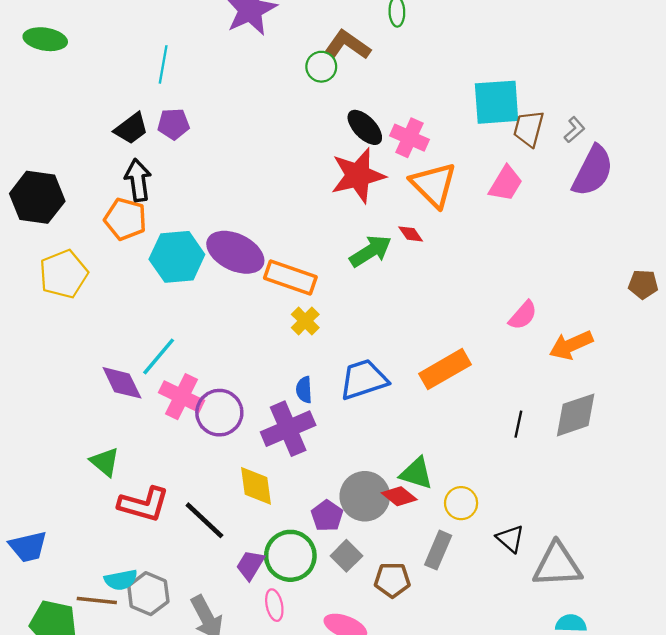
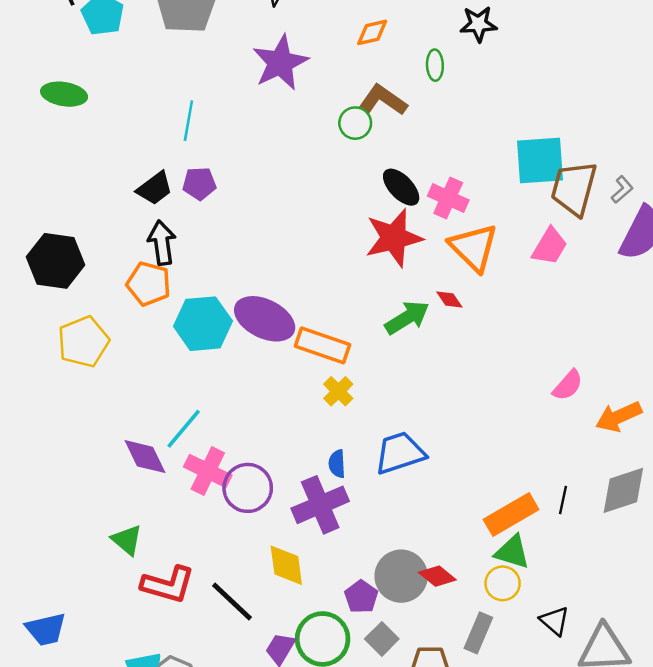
brown trapezoid: (529, 129) -> (574, 188), size x1.4
orange rectangle: (445, 369) -> (511, 515), moved
green triangle: (416, 473) -> (512, 552), moved

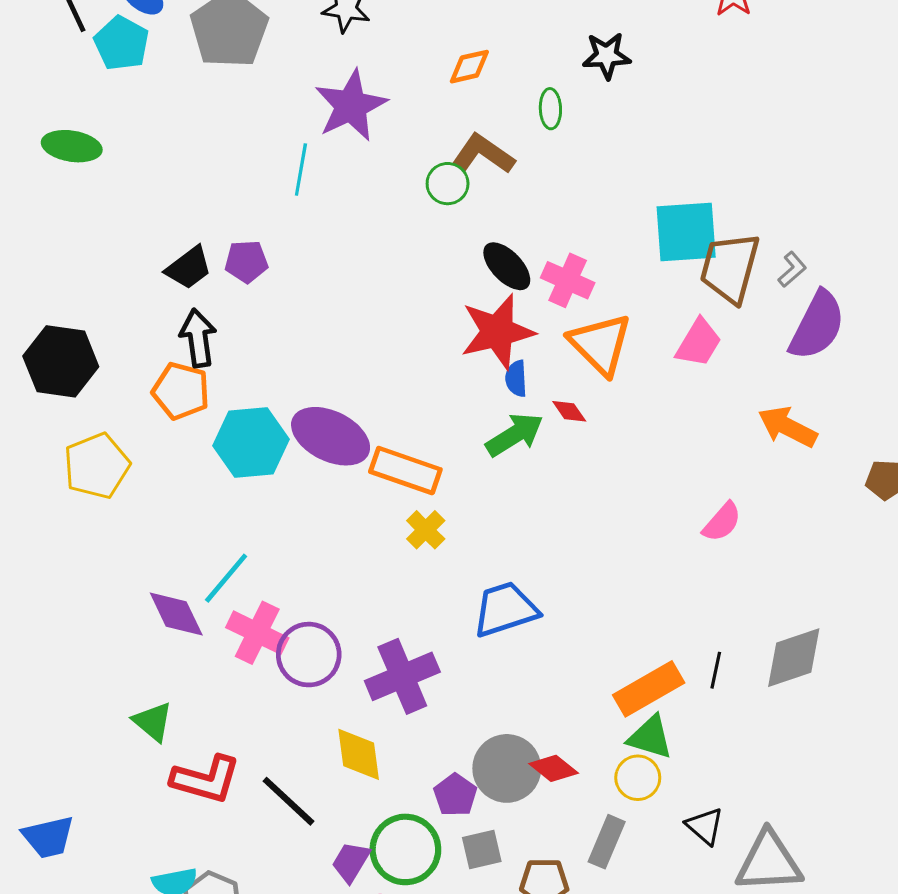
cyan line: (188, 121) -> (301, 170), moved
orange arrow: (619, 417) -> (787, 427), moved, turned 51
blue semicircle: (337, 464) -> (516, 379), moved
gray square: (382, 639) -> (482, 849), turned 32

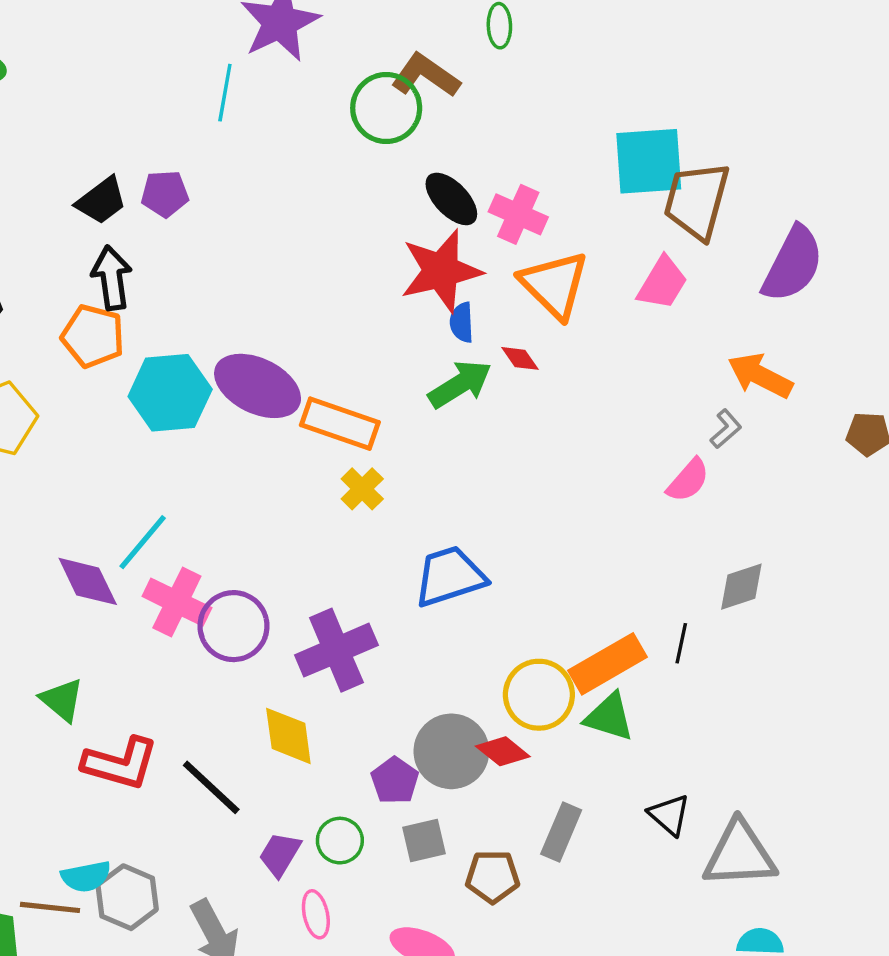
green circle: (448, 184) -> (386, 108), size x1.5
gray L-shape: (792, 269) -> (726, 429), moved
gray diamond: (794, 658) -> (741, 587), moved, size x0.7
yellow circle: (638, 778) -> (539, 695), moved, size x1.4
green circle: (405, 849) -> (340, 841), size x0.6

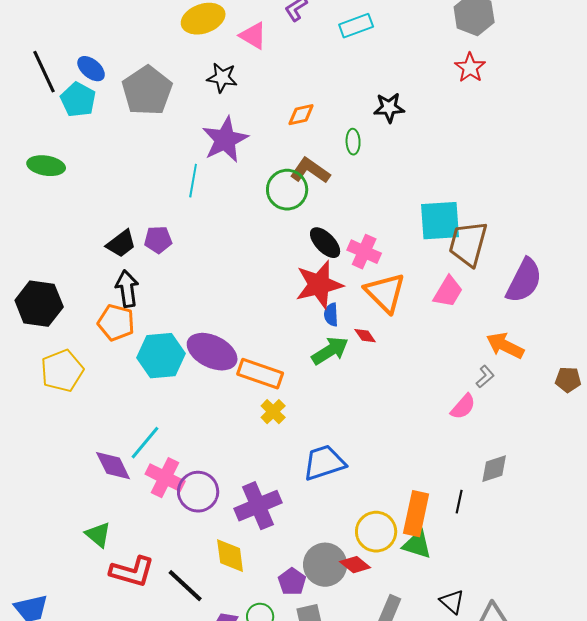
orange rectangle: (607, 664) -> (416, 514), turned -48

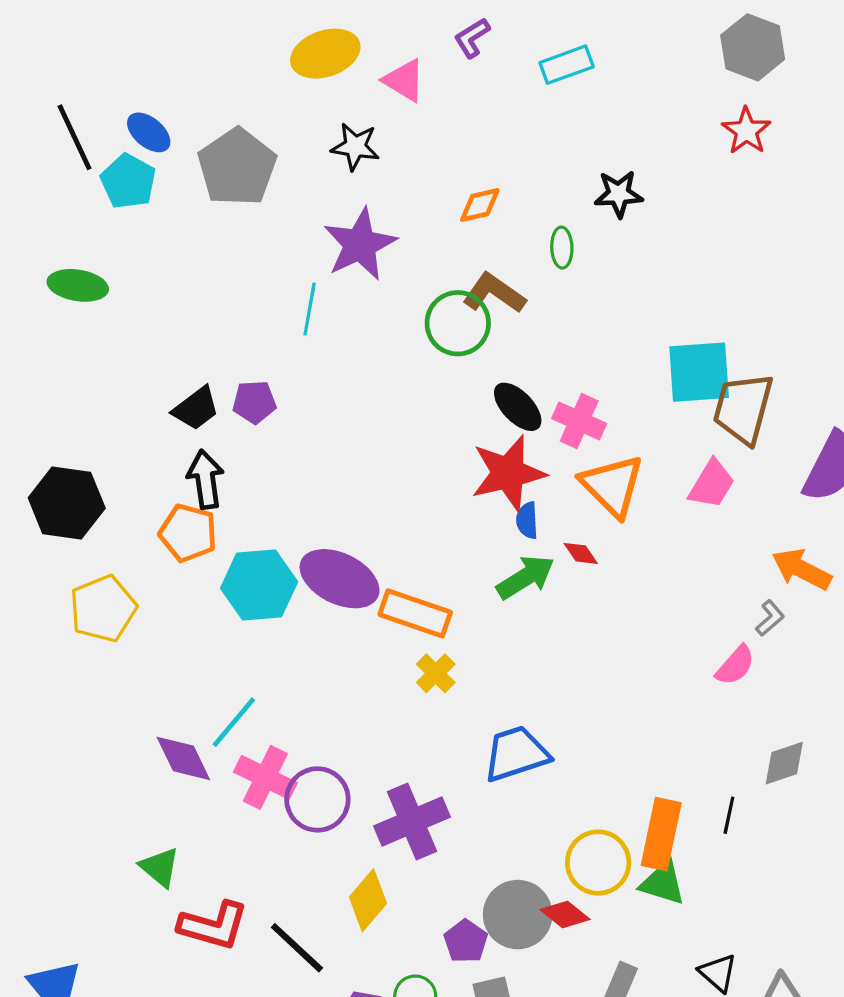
yellow diamond: (230, 556) -> (368, 900), turned 48

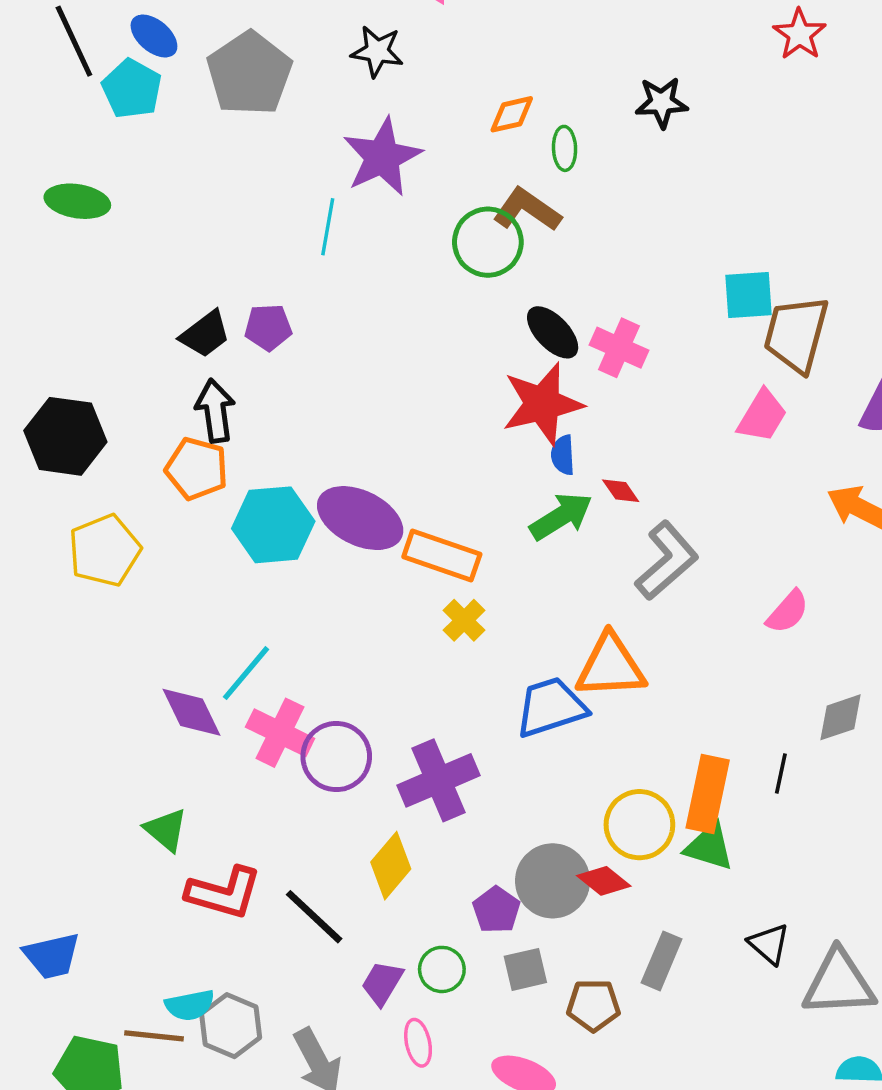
green ellipse: (562, 248) -> (565, 148), moved
cyan square: (699, 372) -> (748, 295), size x0.7
orange triangle: (612, 486) -> (611, 666), moved, turned -48
gray L-shape: (770, 618) -> (667, 561), moved, size x2.0

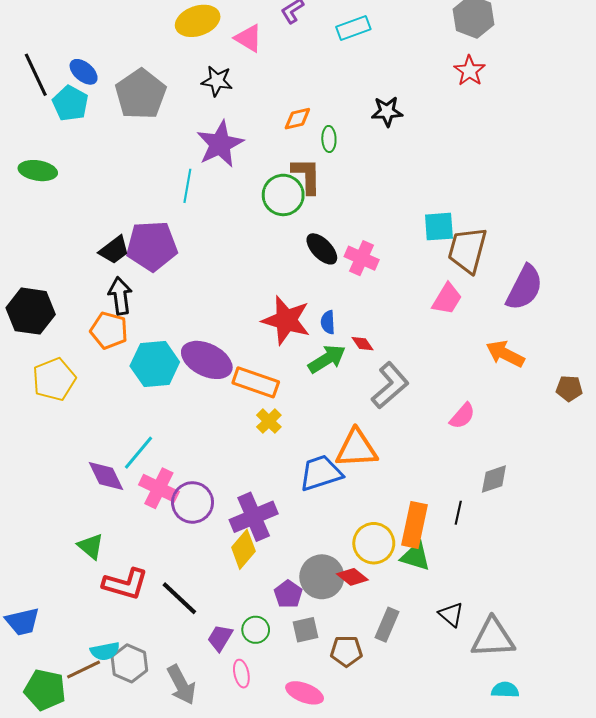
brown L-shape: (527, 210) -> (307, 176), turned 54
purple pentagon: (268, 327) -> (152, 246), size x1.8
red star: (542, 404) -> (286, 320), moved, turned 30
yellow diamond: (391, 866) -> (243, 549), moved
brown line: (154, 1036) -> (84, 669), turned -32

